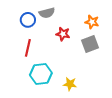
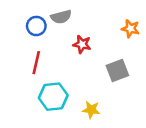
orange star: (92, 22) -> (130, 29), moved
gray square: (90, 44) -> (117, 70), moved

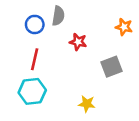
gray semicircle: (61, 17) -> (58, 16), turned -66
cyan hexagon: (53, 97) -> (32, 91), moved

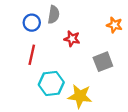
cyan hexagon: (32, 91) -> (51, 83), moved
yellow star: (87, 104) -> (80, 96), size x1.5

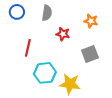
blue circle: (32, 23) -> (17, 12), moved
orange star: (114, 25) -> (91, 21), moved

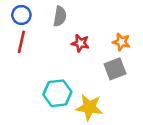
orange star: (91, 21) -> (121, 42), moved
red line: (28, 48) -> (21, 42), moved

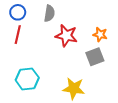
red star: (80, 43) -> (66, 36), size x1.5
cyan hexagon: (57, 93) -> (27, 79), moved

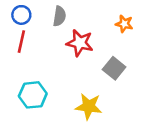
orange star: (100, 35) -> (124, 24), moved
gray square: (95, 57) -> (114, 68), turned -30

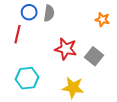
blue circle: (21, 15) -> (29, 12), moved
red star: (80, 43) -> (66, 49), moved

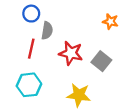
gray semicircle: (49, 13) -> (47, 31), moved
red line: (18, 34) -> (31, 49), moved

